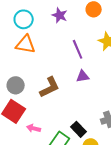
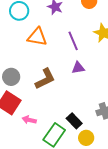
orange triangle: (26, 44) -> (37, 37), moved

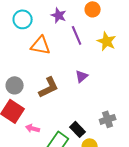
purple line: (73, 41) -> (77, 35), moved
purple triangle: (78, 68) -> (82, 76), turned -32

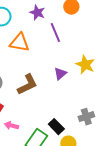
yellow star: (107, 41) -> (85, 65), moved

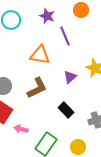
orange triangle: (19, 43) -> (40, 55), moved
black rectangle: (56, 127) -> (66, 110), moved

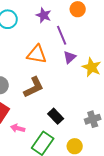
purple triangle: (70, 77) -> (70, 57), moved
black rectangle: (66, 110) -> (56, 116), moved

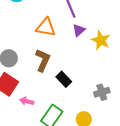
brown L-shape: (34, 87) -> (43, 60), turned -40
black rectangle: (56, 116) -> (64, 79), moved

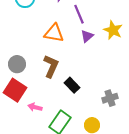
yellow star: (101, 40) -> (113, 30), moved

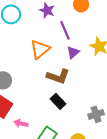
orange triangle: (54, 33) -> (40, 49), turned -50
brown L-shape: (51, 66) -> (58, 76), moved, turned 85

